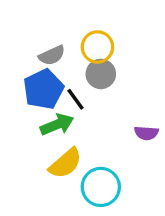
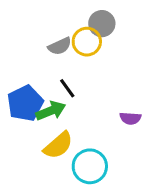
gray semicircle: (52, 55) -> (60, 46), moved
gray circle: (101, 74) -> (102, 24), moved
blue pentagon: (43, 89) -> (25, 103), moved

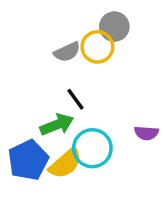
blue pentagon: (25, 103) -> (28, 160), moved
cyan circle: (90, 166) -> (92, 148), moved

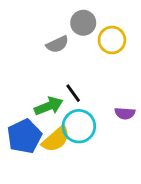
gray circle: (114, 27) -> (83, 23), moved
yellow circle: (97, 47) -> (112, 40), moved
black line: (75, 99) -> (73, 93), moved

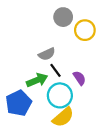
gray semicircle: (57, 44) -> (47, 54), moved
purple semicircle: (125, 113) -> (79, 78), moved, turned -128
yellow semicircle: (56, 139) -> (63, 117), moved

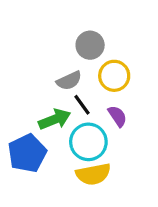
gray circle: (63, 17) -> (90, 45), moved
yellow circle: (85, 30) -> (114, 76), moved
yellow semicircle: (63, 117) -> (93, 174), turned 30

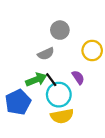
yellow circle: (114, 76) -> (92, 51), moved
black line: (82, 105) -> (51, 80), moved

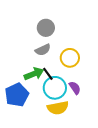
gray circle: (60, 30) -> (46, 28), moved
yellow circle: (92, 51) -> (70, 58), moved
purple semicircle: (78, 77) -> (75, 88), moved

